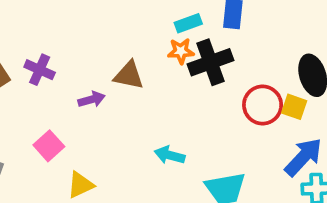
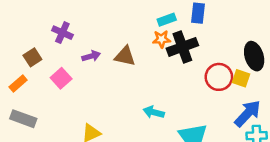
purple cross: (40, 70) -> (62, 33), moved
purple arrow: (92, 99) -> (91, 56), moved
pink square: (49, 146) -> (61, 78), moved

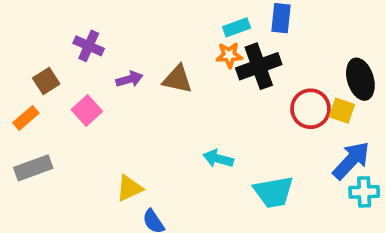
gray rectangle: (23, 119) -> (33, 168), turned -40

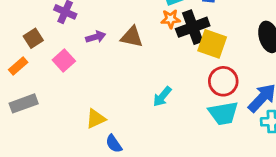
red circle: (311, 109) -> (223, 81), moved
yellow square: (342, 111) -> (212, 44), moved, size x1.5
cyan arrow: (218, 159) -> (162, 97), turned -65
cyan trapezoid: (274, 192) -> (223, 113), moved

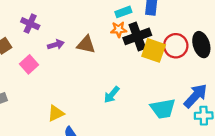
red circle: (223, 81) -> (176, 46), moved

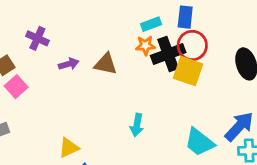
red circle: (176, 46) -> (192, 45), moved
pink square: (29, 64) -> (16, 87), moved
cyan arrow: (112, 95) -> (137, 125), turned -30
cyan trapezoid: (163, 109) -> (199, 142), turned 48

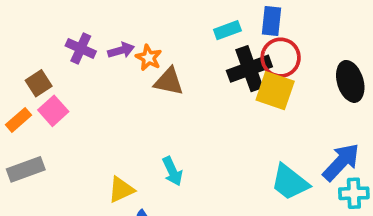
orange star: (145, 45) -> (149, 58), moved, turned 30
purple arrow: (69, 64) -> (121, 50), moved
cyan arrow: (137, 125) -> (172, 171), moved, turned -35

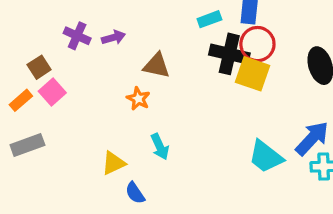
orange star: (149, 58) -> (138, 99), moved
black cross: (249, 69) -> (229, 54), turned 33

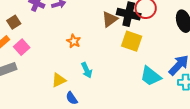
brown triangle: (157, 66) -> (110, 19), moved, turned -48
yellow square: (252, 74) -> (132, 41), moved
pink square: (52, 92) -> (22, 47), moved

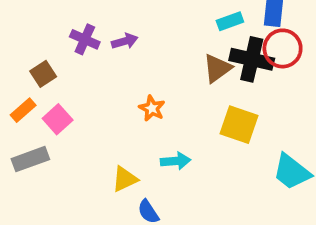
yellow square: (132, 41) -> (239, 125), moved
cyan arrow: (87, 70) -> (176, 161), turned -70

